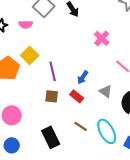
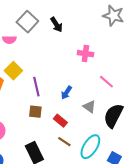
pink cross: (102, 38) -> (85, 54), turned -35
red rectangle: (77, 96) -> (60, 121), moved
cyan ellipse: (107, 131) -> (90, 147), turned 60

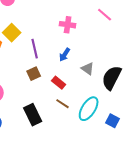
pink cross: (85, 54) -> (68, 25), moved
pink line: (106, 82) -> (105, 15), moved
brown square: (35, 112) -> (34, 74), turned -32

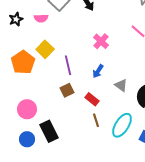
pink cross: (68, 25) -> (101, 41), turned 35
brown line: (63, 104) -> (96, 120), turned 40
black rectangle: (33, 115) -> (49, 131), moved

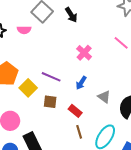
yellow square: (45, 49) -> (28, 88), moved
purple line: (68, 65) -> (51, 77), turned -54
brown square: (67, 90) -> (50, 102), turned 32

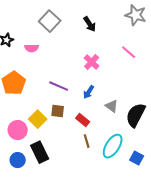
black arrow: (71, 15) -> (90, 24), moved
pink semicircle: (24, 30) -> (32, 48), moved
yellow square: (28, 88) -> (38, 119), moved

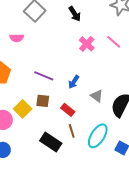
pink cross: (92, 62) -> (87, 44), moved
black rectangle: (40, 152) -> (51, 142), moved, turned -30

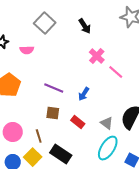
pink line: (114, 42) -> (116, 72), moved
gray triangle: (97, 96) -> (107, 123), moved
yellow square: (23, 109) -> (33, 157), moved
brown line: (72, 131) -> (39, 136), moved

